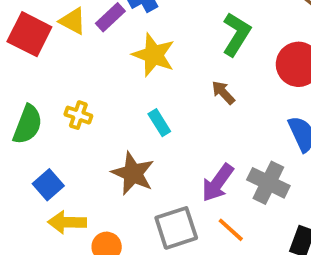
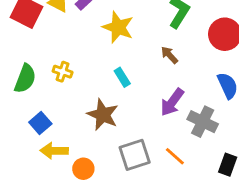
purple arrow: (218, 183) -> (172, 102), moved

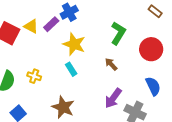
cyan rectangle: (122, 77) -> (71, 69), moved

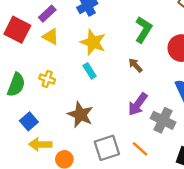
purple rectangle: (51, 24) -> (47, 14), moved
yellow triangle: (31, 26) -> (51, 37), moved

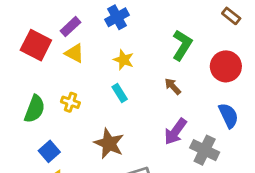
yellow star: (93, 42) -> (124, 60), size x0.7

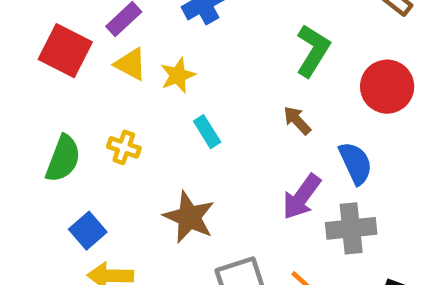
yellow star: (124, 60) -> (178, 75), moved, turned 30
blue semicircle: (229, 116) -> (356, 163), moved
gray cross: (205, 150) -> (351, 228), turned -32

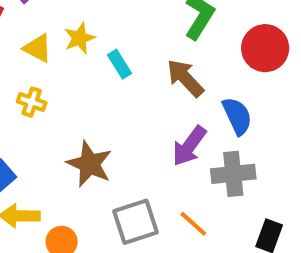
yellow triangle: (131, 64) -> (38, 48), moved
brown arrow: (297, 120) -> (185, 78), size x1.5
cyan rectangle: (207, 132) -> (119, 64), moved

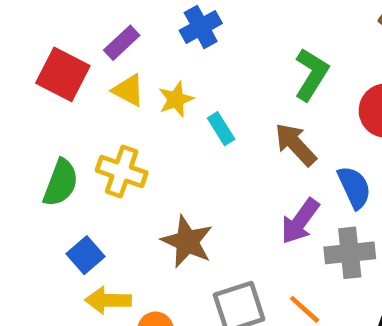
yellow triangle: (38, 48) -> (128, 90), moved
yellow cross: (32, 102) -> (122, 172), size x1.5

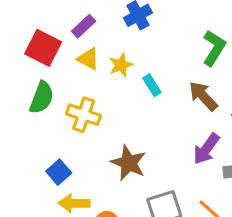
green semicircle: (61, 183) -> (42, 98), moved

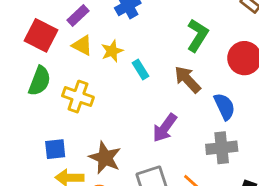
purple arrow: (206, 149) -> (165, 128), moved
brown star: (129, 163) -> (105, 158), moved
blue square: (59, 172) -> (55, 149), turned 35

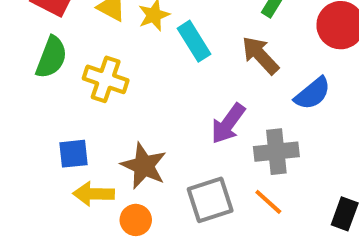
cyan rectangle: (141, 70) -> (194, 41), size x1.4
blue semicircle: (224, 107) -> (313, 93), turned 76
gray cross: (222, 148) -> (276, 152), moved

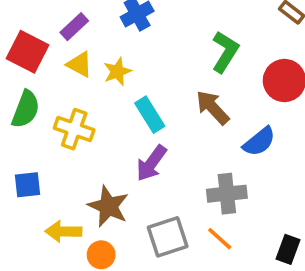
cyan rectangle: (194, 41) -> (150, 115), moved
purple arrow: (228, 124) -> (151, 163), moved
blue square: (73, 154) -> (27, 185), moved

